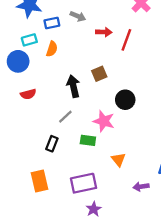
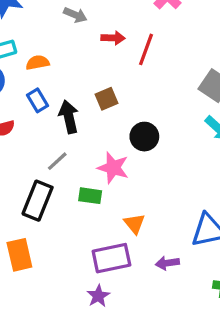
blue rectangle: (52, 23) -> (38, 100), moved, turned 70
orange semicircle: (52, 49) -> (38, 63), turned -119
black rectangle: (52, 144) -> (38, 201), size x1.6
purple rectangle: (83, 183) -> (111, 258), moved

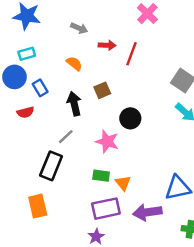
orange semicircle: (38, 63) -> (74, 64), moved, turned 49
blue rectangle: (38, 100) -> (40, 88), moved
green rectangle: (90, 196) -> (101, 176), moved
purple arrow: (167, 263) -> (147, 212), size x1.6

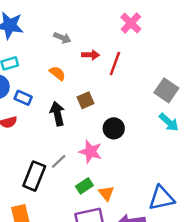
blue rectangle: (40, 88) -> (23, 98), turned -35
gray line: (66, 137) -> (59, 161), moved
green rectangle: (101, 176) -> (84, 186), turned -42

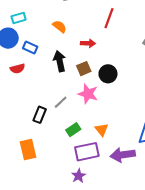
red arrow: (90, 55) -> (88, 43), moved
brown square: (86, 100) -> (84, 69), moved
black rectangle: (34, 176) -> (40, 115), size x0.7
green rectangle: (84, 186) -> (73, 130), moved

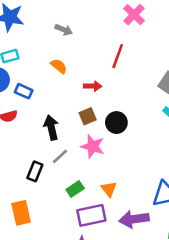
black arrow: (60, 61) -> (51, 128), moved

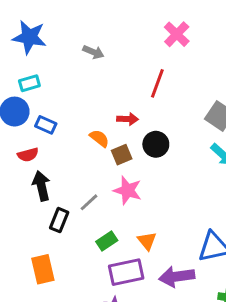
orange semicircle: (59, 66) -> (99, 138), moved
black circle: (116, 123) -> (156, 144), moved
black arrow: (51, 128) -> (41, 186), moved

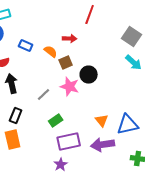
blue rectangle: (46, 125) -> (26, 46), moved
black circle: (156, 144) -> (89, 74), moved
black rectangle: (59, 220) -> (16, 116), moved
orange triangle: (147, 241) -> (102, 120), moved

